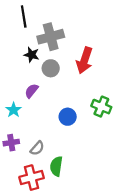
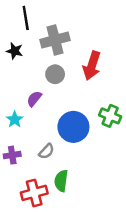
black star: (32, 55) -> (15, 51), moved
blue circle: (68, 117) -> (73, 127), size x1.6
gray semicircle: (37, 148) -> (46, 151), moved

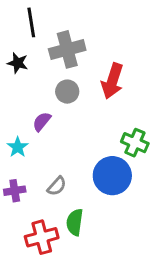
blue circle: (73, 127) -> (112, 176), moved

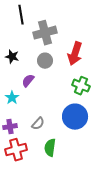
black star: (18, 63) -> (12, 57), moved
green cross: (135, 143) -> (81, 86), moved
red cross: (42, 237) -> (16, 150), moved

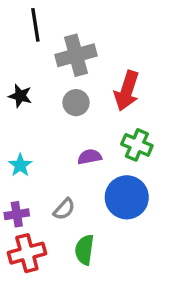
purple semicircle: (28, 81) -> (90, 157), moved, turned 40

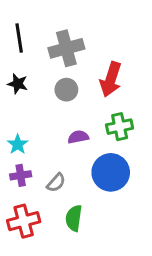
black line: (35, 25) -> (19, 38), moved
green cross: (137, 145) -> (120, 127), turned -35
purple cross: (17, 214) -> (21, 175), moved

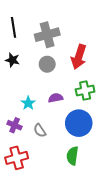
cyan star: (18, 144) -> (28, 103), moved
purple cross: (21, 175) -> (15, 125), turned 32
gray semicircle: (56, 183) -> (40, 130), turned 104
green semicircle: (74, 218) -> (72, 156), moved

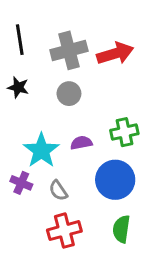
red arrow: (79, 57) -> (115, 54), moved, turned -125
cyan star: (28, 103) -> (41, 151), size x1.6
green semicircle: (72, 156) -> (121, 229), moved
red cross: (17, 158) -> (64, 231), moved

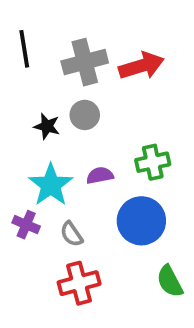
black star: (18, 87) -> (47, 126), moved
green semicircle: (121, 229) -> (170, 281), moved, turned -36

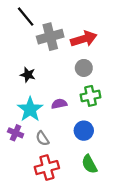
black line: (24, 49) -> (26, 17), moved, turned -30
gray circle: (85, 115) -> (84, 68), moved
blue circle: (141, 221) -> (84, 131), size x0.7
green semicircle: (170, 281) -> (89, 164), moved

